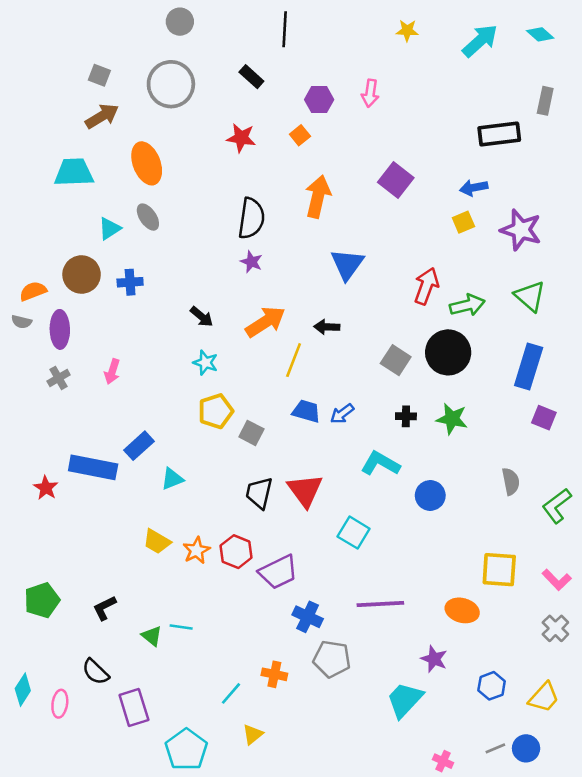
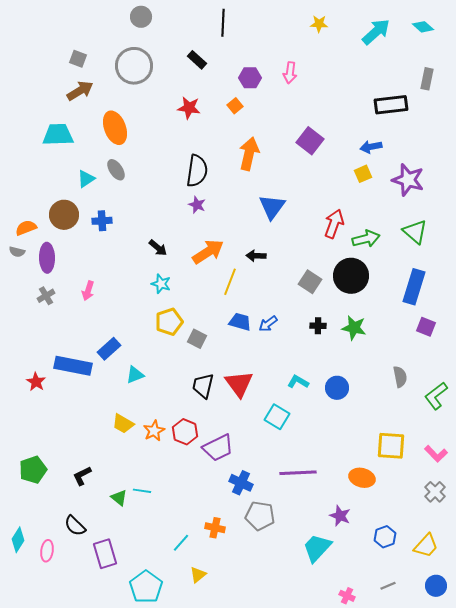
cyan L-shape: (380, 464) -> (298, 382), moved, size x0.7
blue circle: (526, 748) -> (436, 586), moved

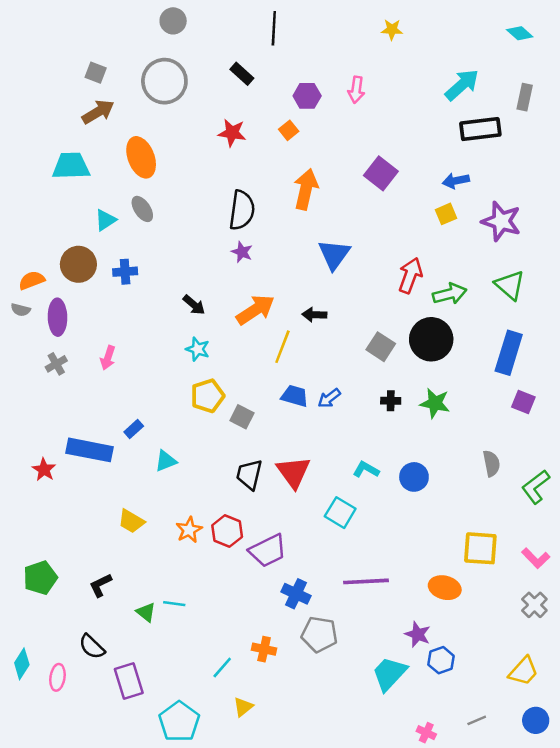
cyan arrow: (376, 32) -> (462, 85), moved
blue rectangle: (109, 349) -> (134, 429), size x0.7
yellow trapezoid: (123, 424) -> (131, 521), moved
blue hexagon: (385, 537) -> (441, 660), moved

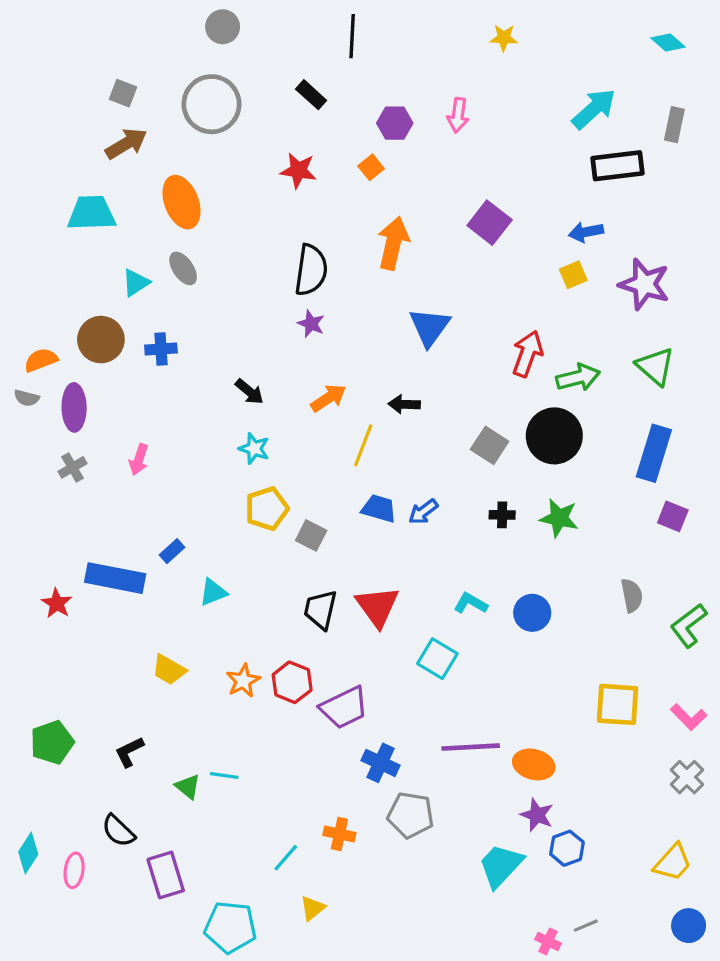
orange arrow: (255, 310) -> (328, 398), size x0.7
orange ellipse: (445, 588) -> (534, 764), moved
gray line: (477, 720) -> (586, 926), moved
cyan pentagon: (179, 722) -> (230, 927), turned -30

